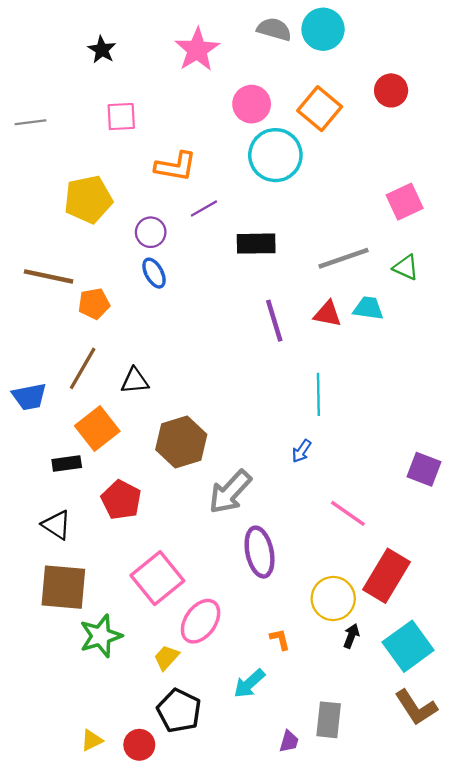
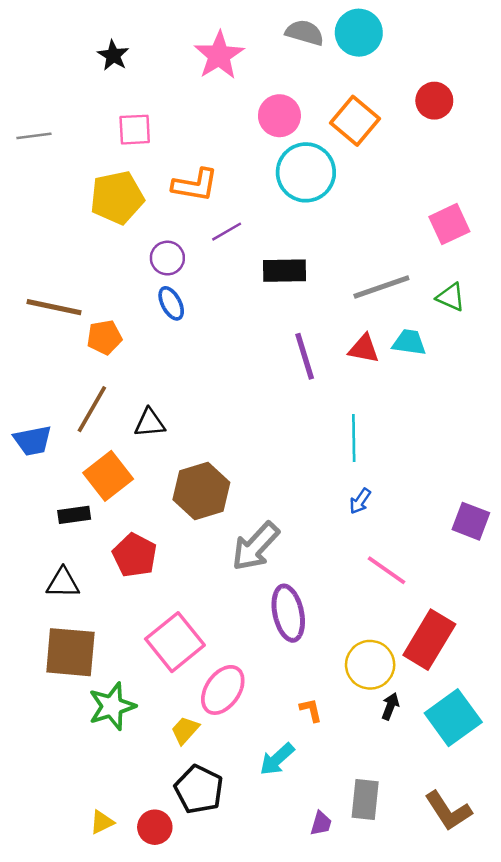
yellow pentagon: (88, 199) -> (117, 198), moved
blue arrow: (301, 451) -> (360, 501), moved
black triangle: (57, 525) -> (63, 583), turned -32
brown L-shape: (416, 707) -> (448, 811), moved

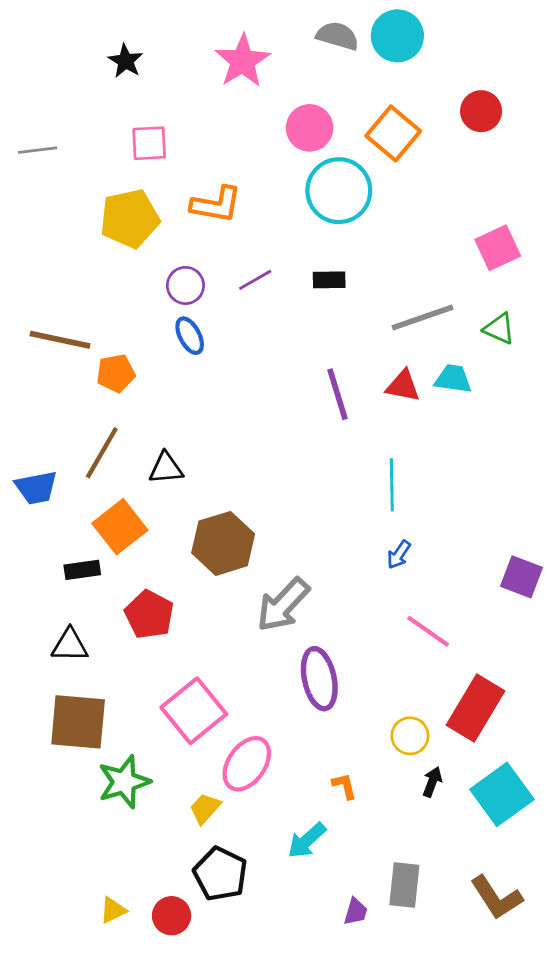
purple line: (227, 232) -> (255, 280), moved
black rectangle: (284, 271) -> (329, 280), moved, size x0.7
yellow circle: (370, 665) -> (410, 736), size x0.7

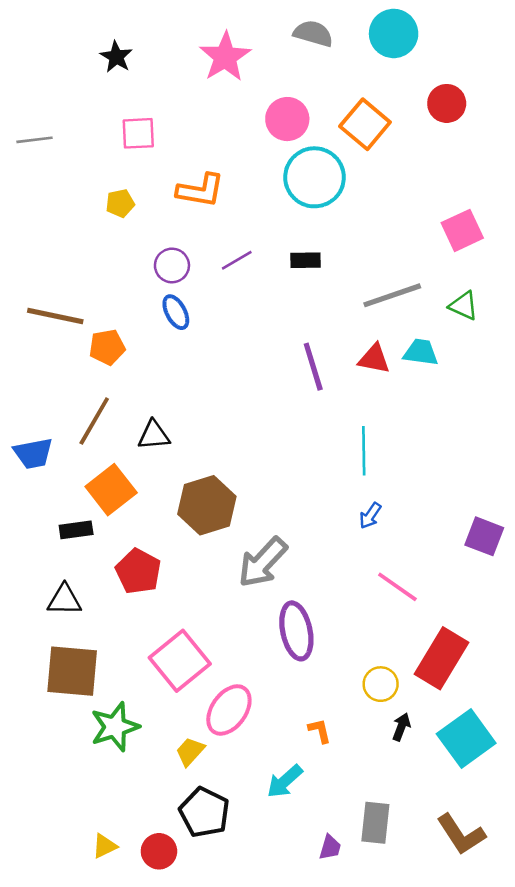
cyan circle: (397, 36) -> (394, 33), moved
yellow pentagon: (130, 219) -> (120, 203), size x0.5

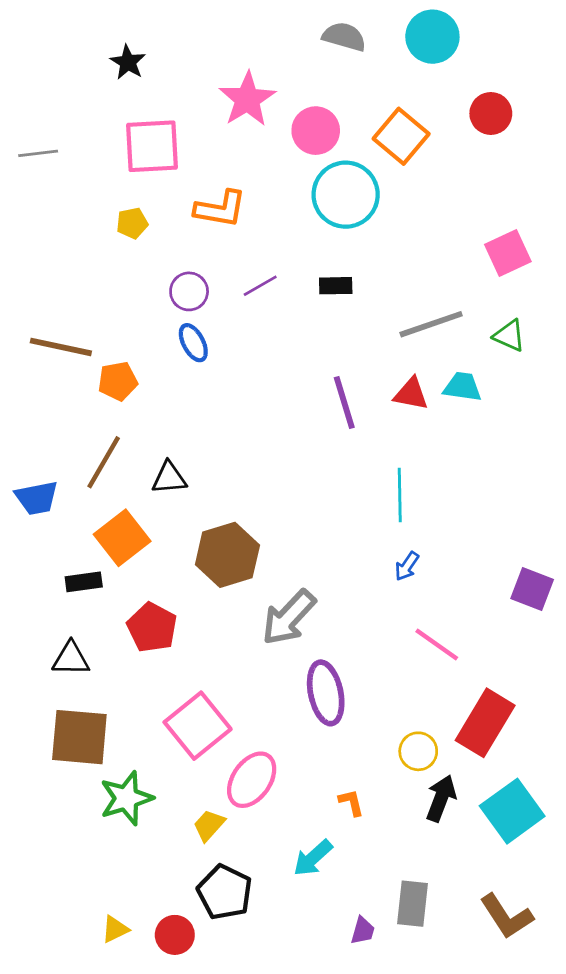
pink star: (225, 57) -> (247, 99), moved
pink square: (138, 133) -> (152, 146), size x1.5
black arrow: (401, 727) -> (441, 798), size x1.5

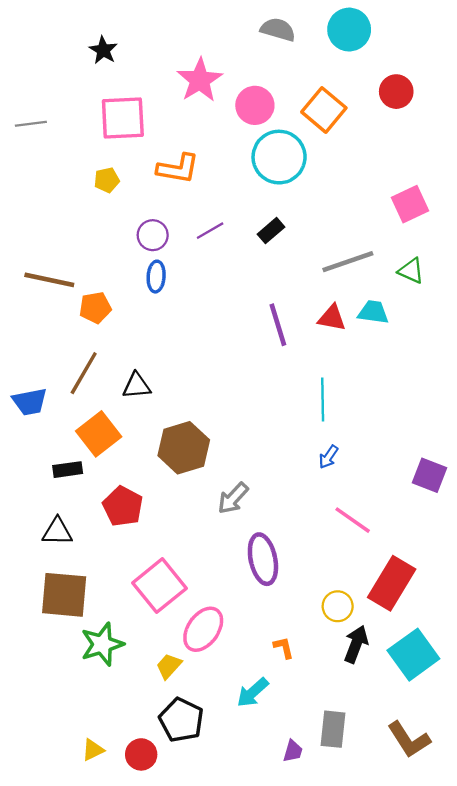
black rectangle: (336, 286) -> (271, 231), turned -40
blue ellipse: (193, 343) -> (156, 277), turned 32
gray arrow: (289, 617) -> (233, 498), size x0.7

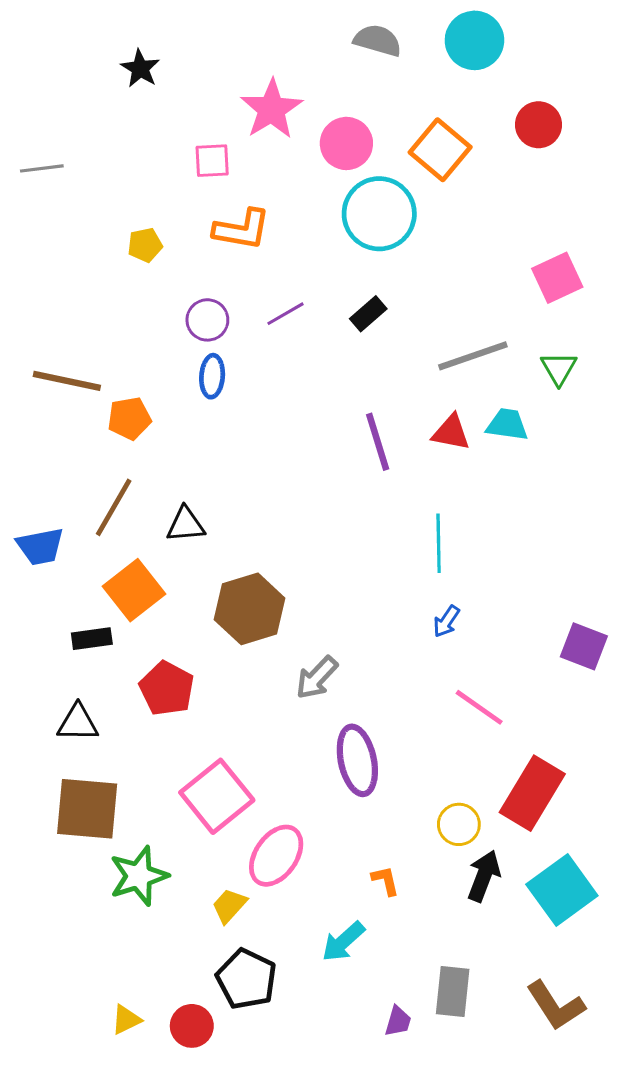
pink square: (123, 118) -> (212, 161), moved, size x0.6
green triangle: (411, 271) -> (559, 368), turned 36

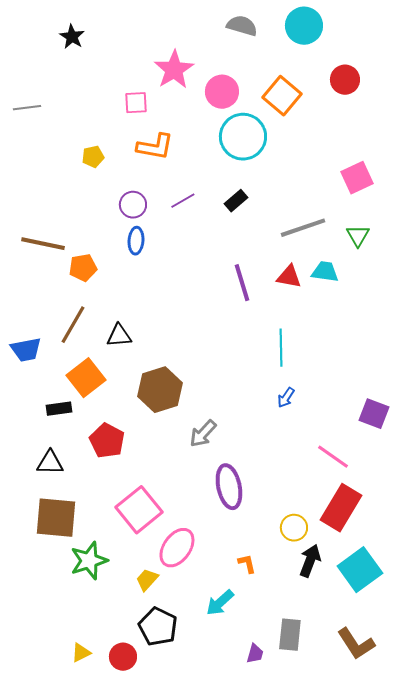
black star: (140, 69) -> (72, 37), moved
pink line: (479, 707) -> (333, 457), moved

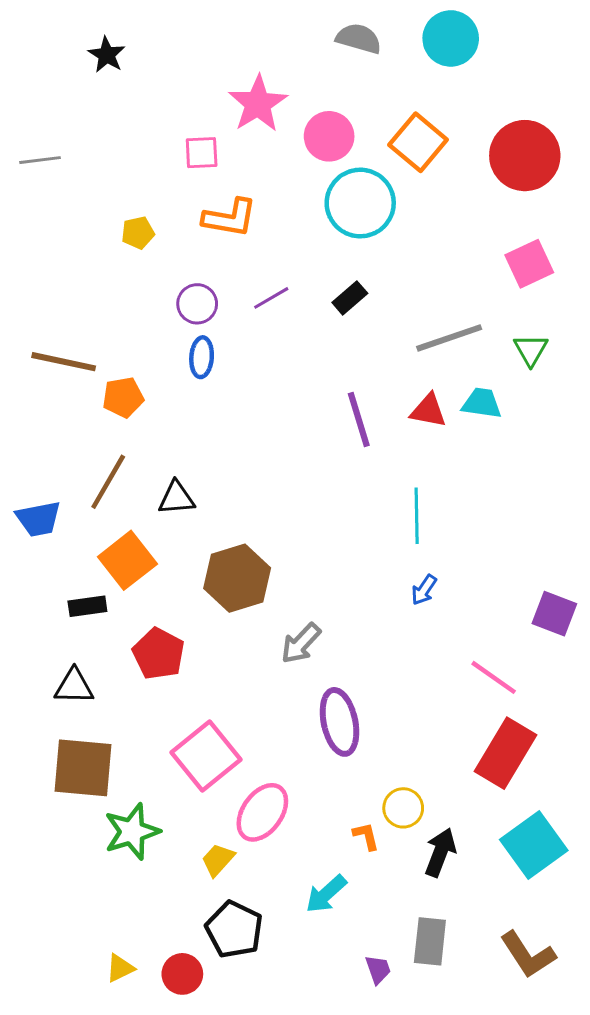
red circle: (345, 80) -> (525, 156), moved, size x1.6
yellow circle: (294, 528) -> (403, 808), moved
black arrow: (310, 561) -> (440, 852), moved
purple trapezoid: (255, 654) -> (378, 970), turned -35

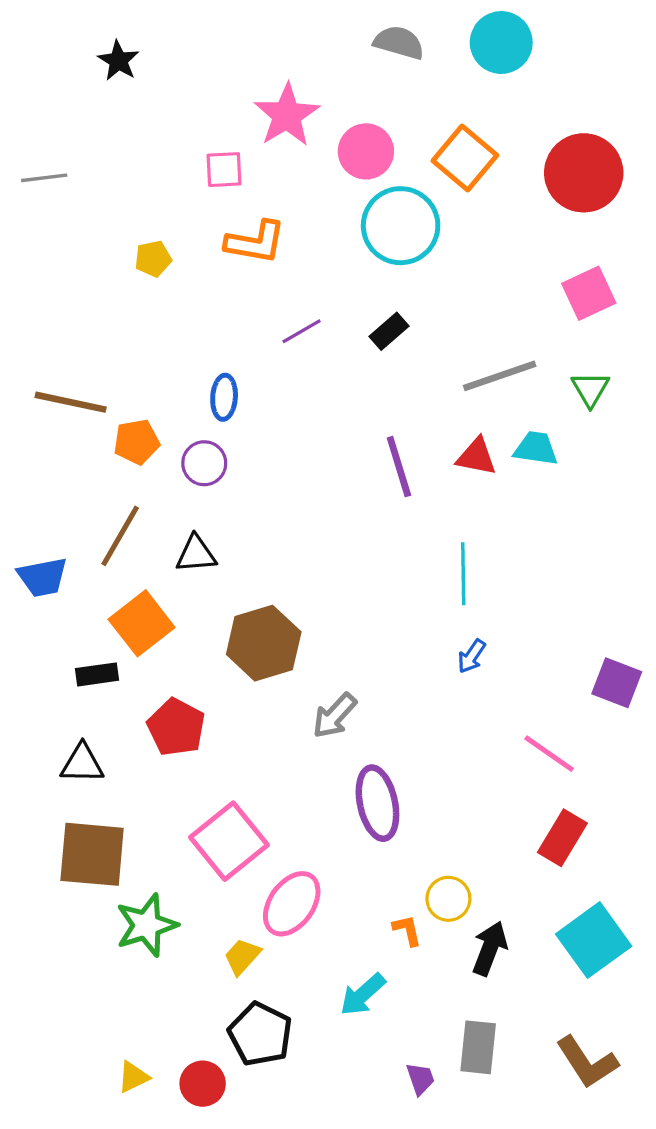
purple circle: (197, 304) -> (204, 463), moved
red rectangle: (506, 753) -> (562, 838), size x0.7

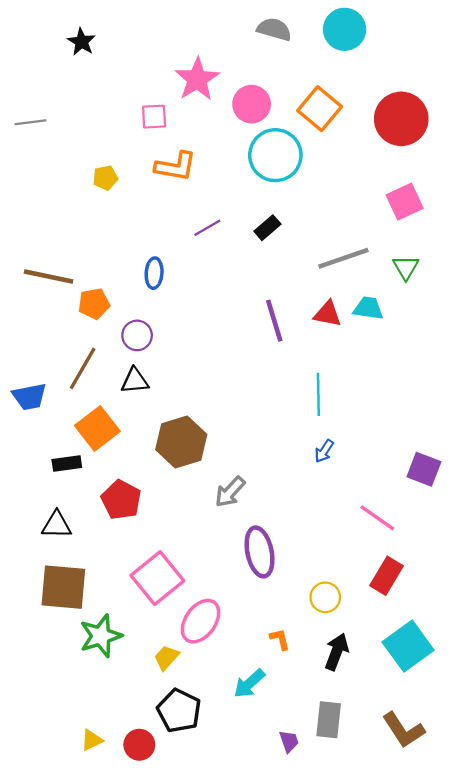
purple circle: (204, 463) -> (137, 335), moved
yellow circle: (448, 899) -> (325, 597), moved

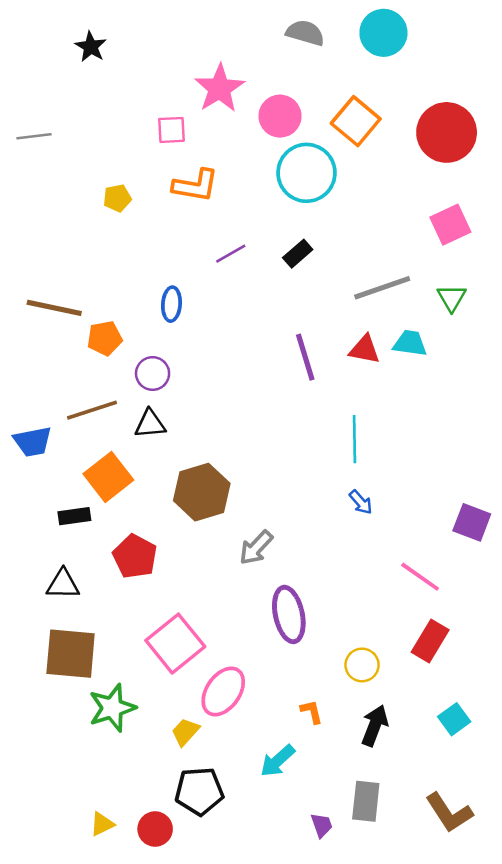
brown line: (83, 368) -> (92, 410), turned 42
blue arrow: (324, 451) -> (361, 502), turned -75
cyan square: (408, 646) -> (454, 719), size x0.6
black pentagon: (179, 711) -> (199, 791), turned -30

